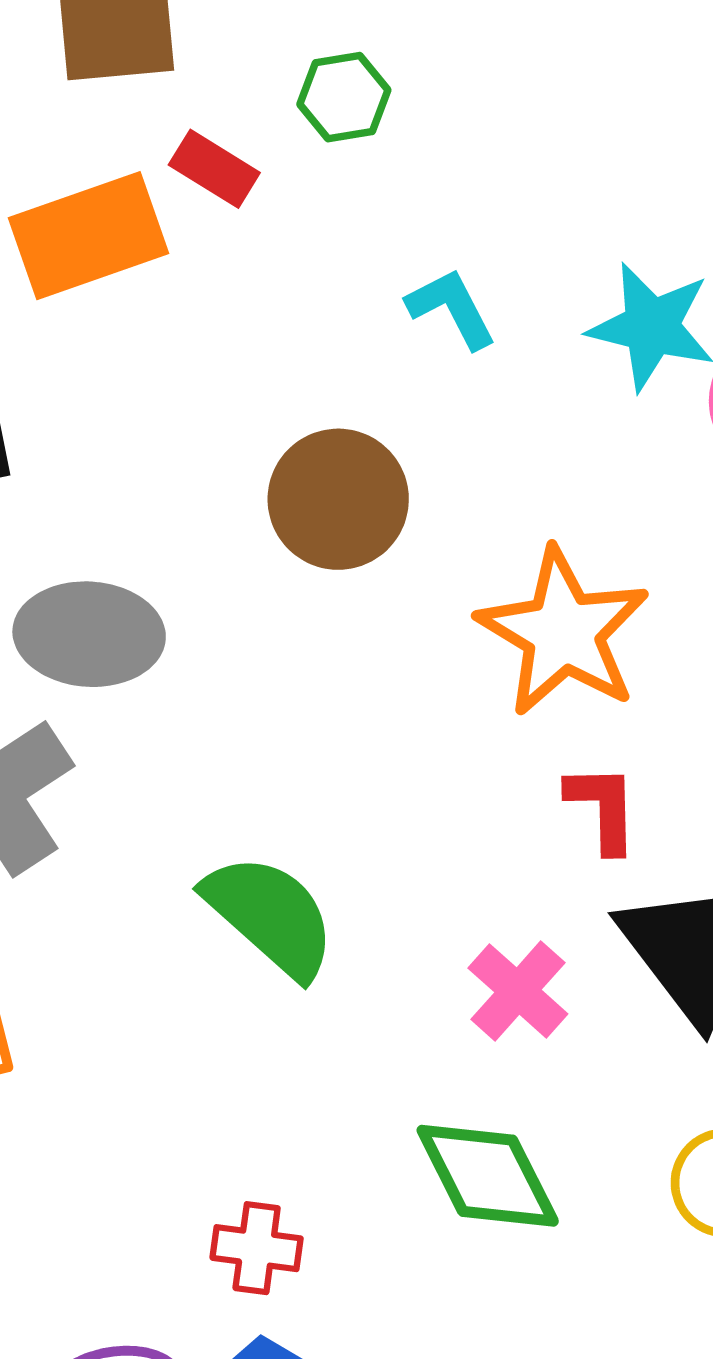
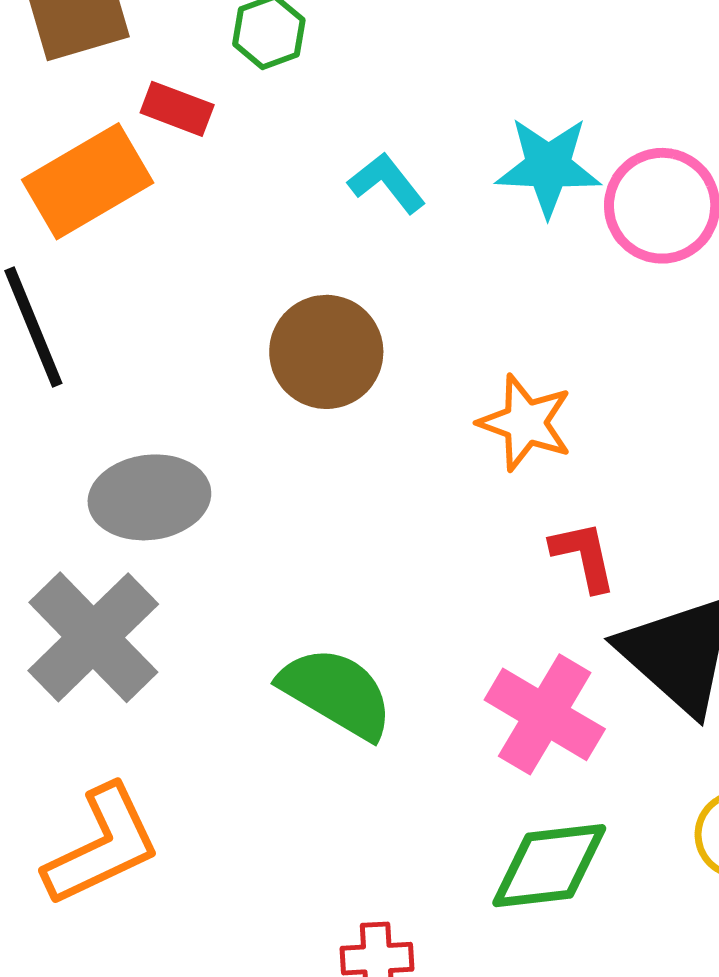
orange star: (563, 632) -> (525, 423), size x0.7
pink cross: (518, 991) -> (545, 714), size x1.4
green diamond: (488, 1176) -> (549, 866), turned -59

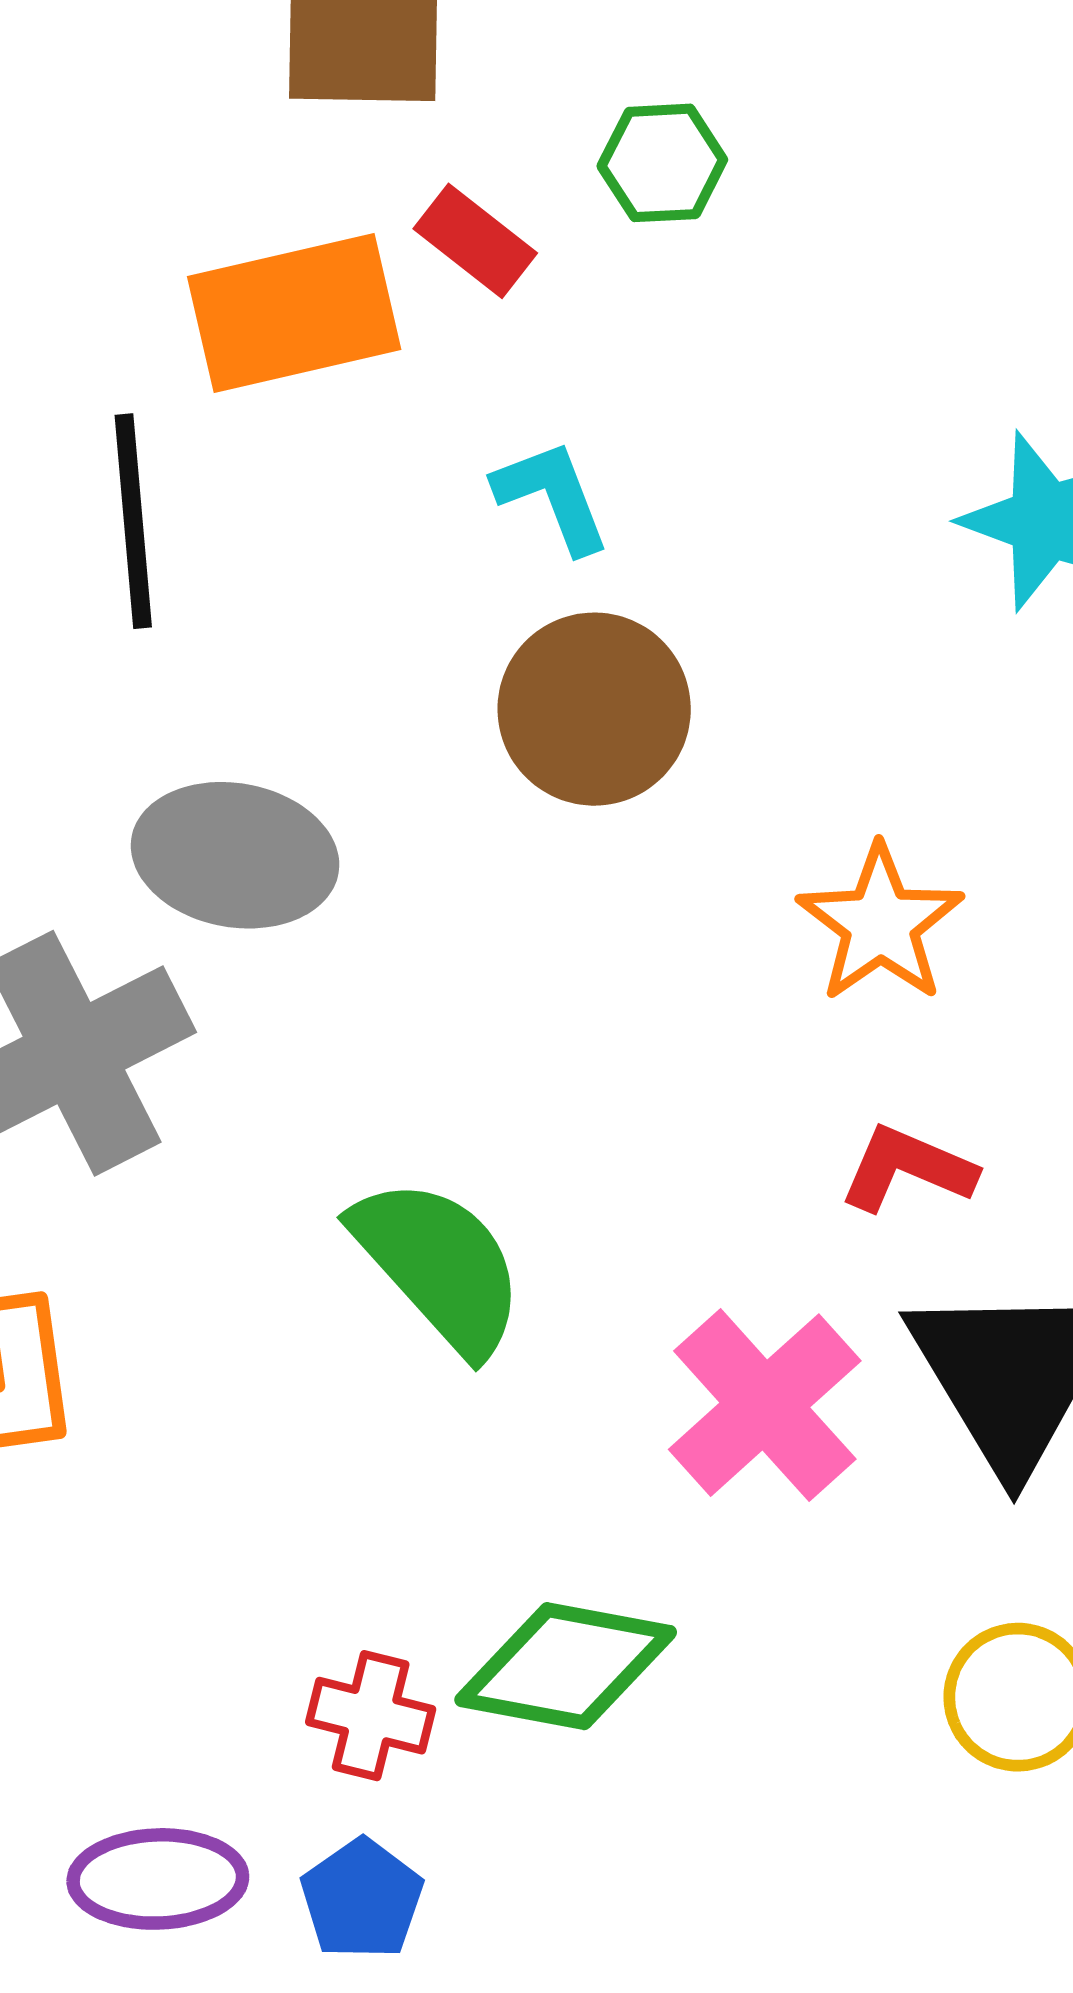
cyan L-shape: (387, 183) -> (552, 496), moved
red L-shape: (584, 556) -> (907, 1169), turned -72
green diamond: (549, 866) -> (566, 1666), moved

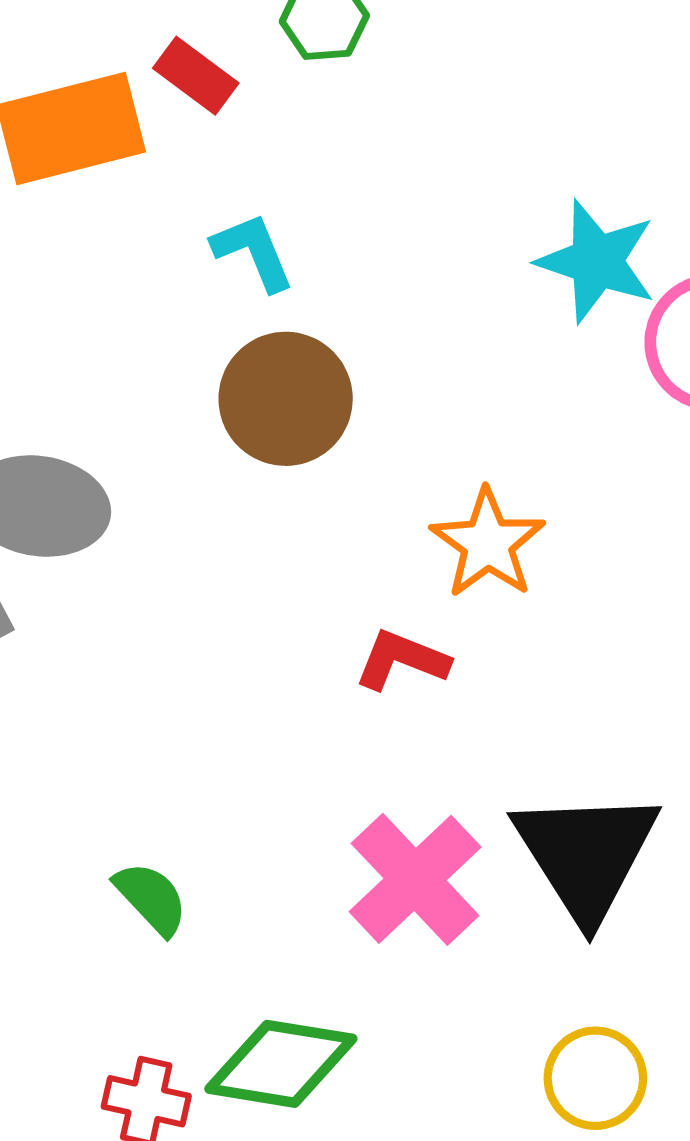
red L-shape: (907, 1169) -> (402, 660), moved
green semicircle: (439, 1265) -> (151, 898), moved, size x0.6

